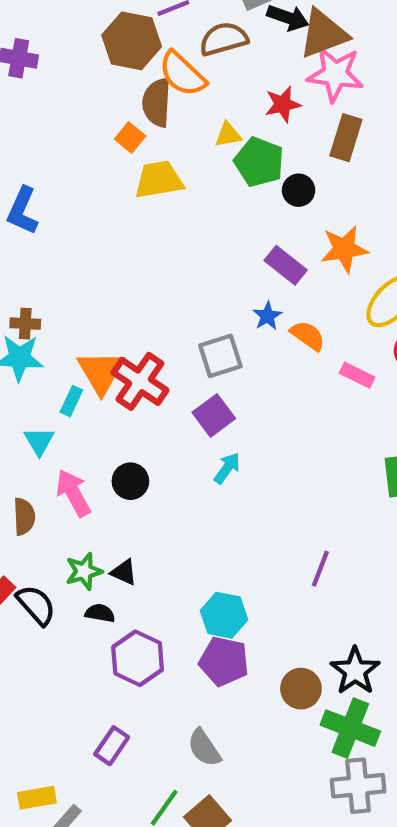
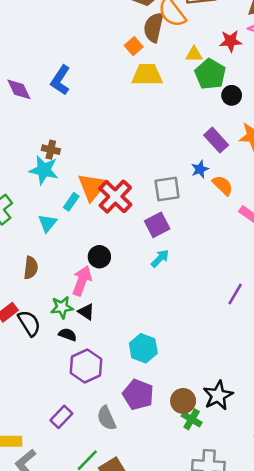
pink arrow: (73, 493) -> (82, 281), moved, turned 40
purple line: (320, 569) -> (235, 294), moved
purple pentagon: (224, 661) -> (138, 395), moved
green cross: (350, 728) -> (192, 419), moved, size x0.6
gray semicircle: (204, 748) -> (106, 418), moved

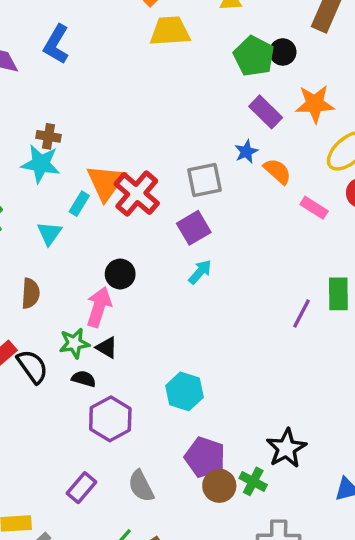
green pentagon: (210, 74) -> (254, 56), moved
purple pentagon: (138, 395) -> (205, 457), moved
brown circle: (183, 401) -> (219, 486), moved

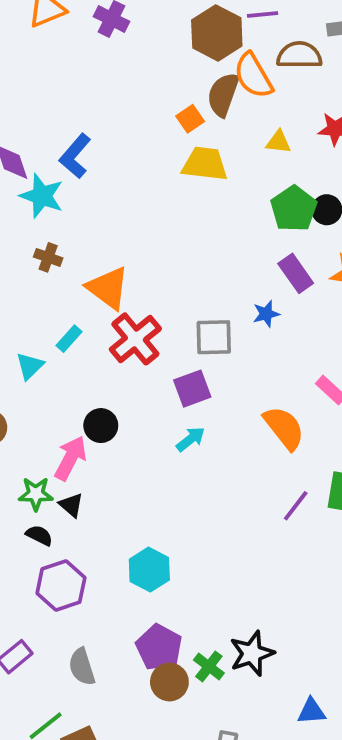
cyan star: (41, 164) -> (42, 196), moved
orange semicircle: (277, 171) -> (284, 428), moved, size x1.4
orange triangle: (106, 183) -> (108, 288), moved, turned -39
green cross: (253, 481) -> (209, 666), moved

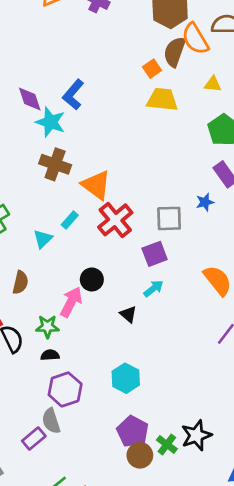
brown cross: (48, 257) -> (55, 164), size x1.6
black triangle: (71, 505) -> (128, 314), moved
black semicircle: (39, 535) -> (50, 355), turned -30
gray semicircle: (82, 667) -> (51, 421), moved

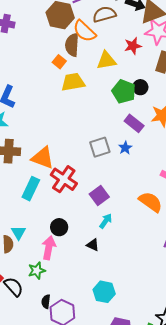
yellow triangle: (213, 84) -> (106, 60), size x1.5
gray square: (169, 218) -> (100, 147), moved
cyan rectangle: (70, 220) -> (31, 189), size x1.6
cyan triangle: (43, 239) -> (18, 233), moved
black semicircle: (50, 355) -> (46, 302), moved, turned -64

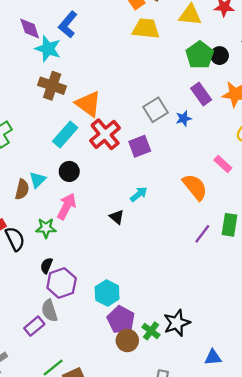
gray square: (100, 147) -> (155, 110), turned -30
purple square: (99, 196) -> (140, 146), moved
black circle: (59, 227) -> (69, 171), moved
cyan hexagon: (104, 292) -> (107, 293), moved

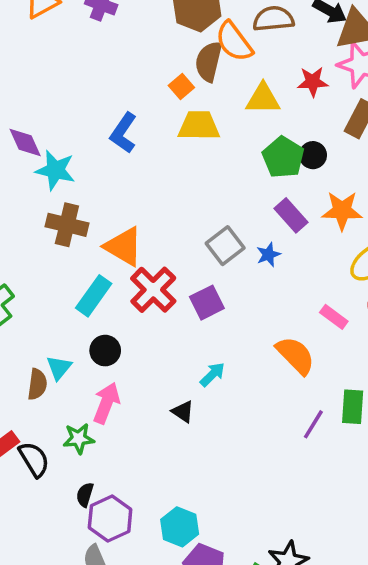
blue L-shape: (68, 25) -> (123, 133), moved

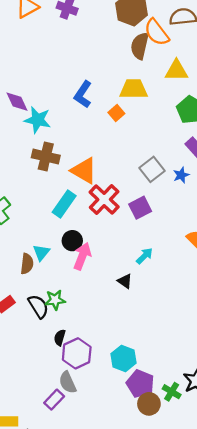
orange square: (181, 86) -> (116, 113), moved
pink arrow: (106, 403) -> (82, 256), moved
black semicircle: (34, 459) -> (38, 306), moved

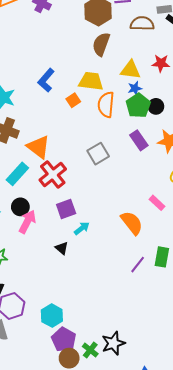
orange semicircle: (157, 32) -> (106, 105), moved, turned 35
blue star: (181, 175) -> (135, 88), moved
purple square: (140, 208) -> (66, 209), moved

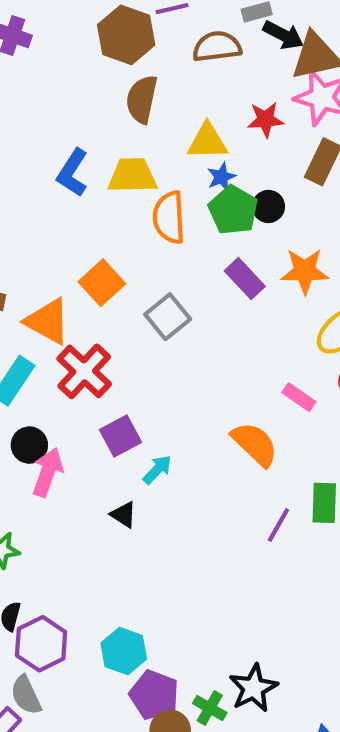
blue L-shape: (46, 80) -> (72, 173), moved
orange square: (73, 100) -> (102, 283), moved, size x1.5

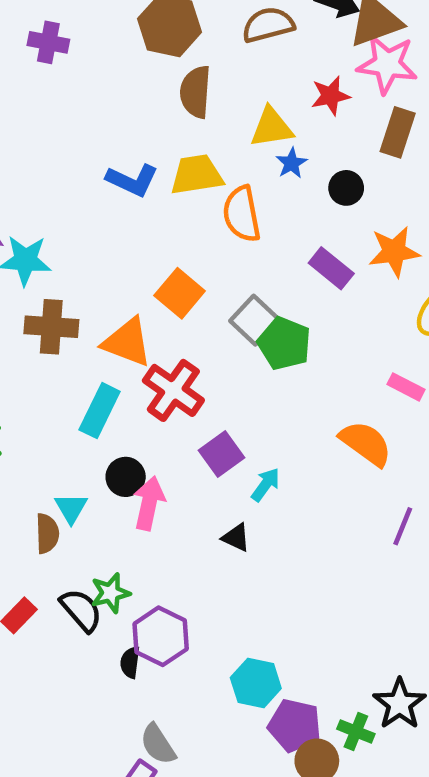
blue L-shape: (72, 173) -> (132, 180), turned -90
green pentagon: (233, 210) -> (284, 343), moved
purple hexagon: (41, 644) -> (161, 636), moved

